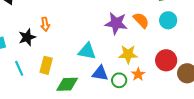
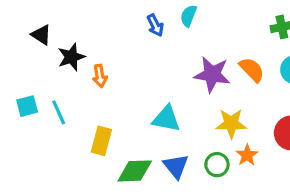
black star: (27, 37) -> (71, 57), moved
cyan line: (19, 68) -> (59, 112), moved
blue triangle: (100, 73) -> (176, 166), moved, turned 42

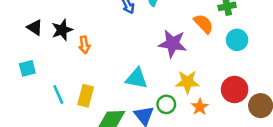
black triangle: (41, 35) -> (35, 27), moved
orange semicircle: (252, 70) -> (204, 24), moved
cyan line: (59, 112) -> (58, 94), moved
green circle: (217, 165) -> (166, 104), moved

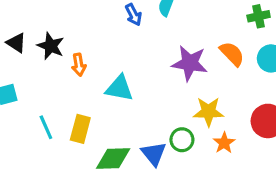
orange semicircle: (204, 24) -> (232, 54), moved
black star: (62, 30) -> (51, 46), turned -30
cyan triangle: (137, 78) -> (119, 88), moved

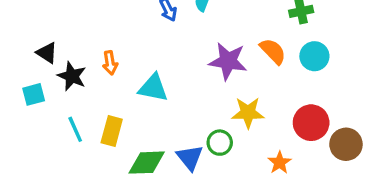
black triangle: (16, 43) -> (47, 53), moved
black star: (51, 46) -> (72, 76), moved
orange star: (224, 143) -> (280, 163), moved

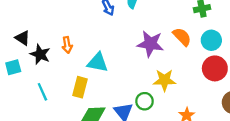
red circle: (311, 123) -> (215, 68), moved
yellow rectangle: (112, 131) -> (80, 87), moved

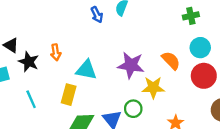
orange semicircle: (182, 37) -> (171, 61), moved
purple star: (150, 44) -> (131, 65), moved

